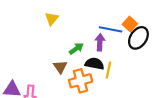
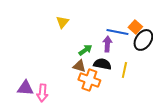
brown triangle: (60, 67) -> (79, 66), moved, turned -40
yellow line: (108, 70) -> (124, 70), moved
orange cross: (81, 81) -> (89, 80), turned 35

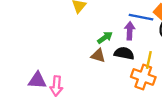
orange cross: (89, 80) -> (143, 77), moved

